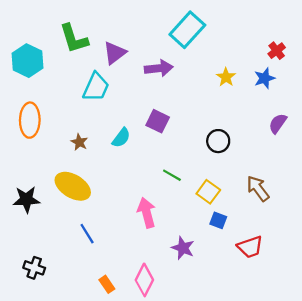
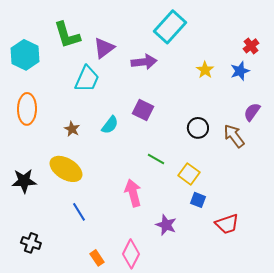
brown arrow: (258, 188) -> (234, 136), moved

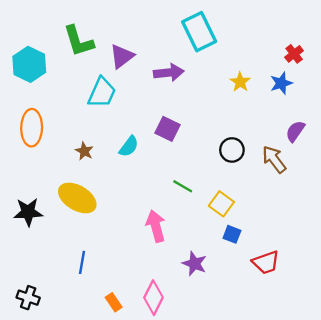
cyan rectangle: (170, 27) -> (199, 32), turned -68
blue line: (79, 212) -> (82, 262), moved, turned 42
black cross: (31, 243) -> (28, 298), moved

